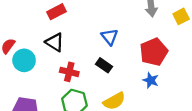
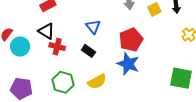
red cross: (69, 72) -> (57, 47), moved
blue star: (151, 80) -> (128, 64), size x1.6

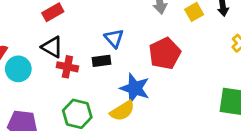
black rectangle: (88, 51) -> (101, 61), moved, turned -40
blue star: (128, 64) -> (135, 88), moved

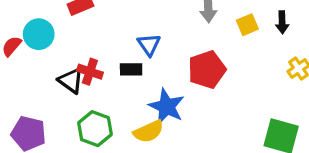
black triangle: (52, 47) -> (71, 81), moved
cyan circle: (18, 69) -> (39, 34), moved

